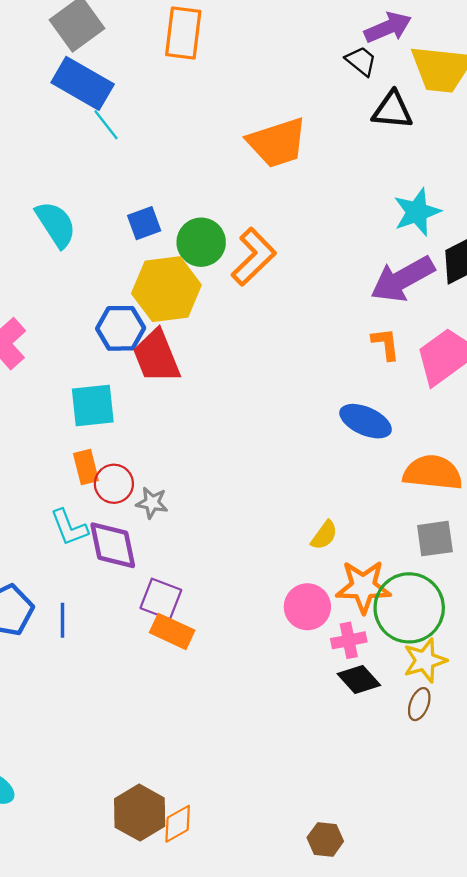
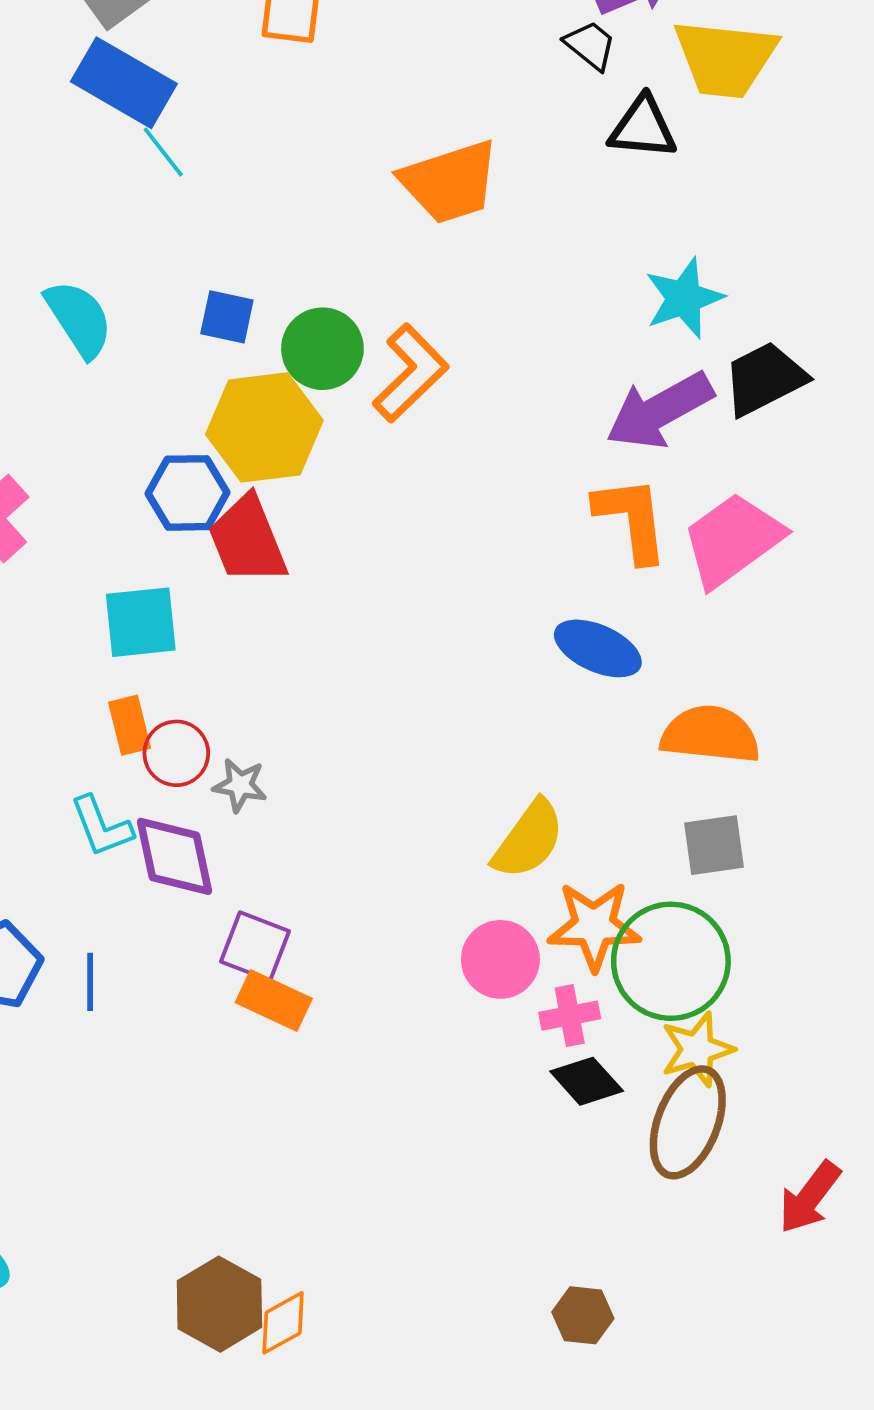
blue square: (144, 223) -> (227, 317), turned 32
orange L-shape: (386, 344) -> (632, 519), size x1.6
yellow semicircle: (324, 535) -> (529, 840), size x1.6
brown ellipse: (419, 704) -> (688, 1122), size x2.0
brown hexagon: (325, 839) -> (583, 1315), moved

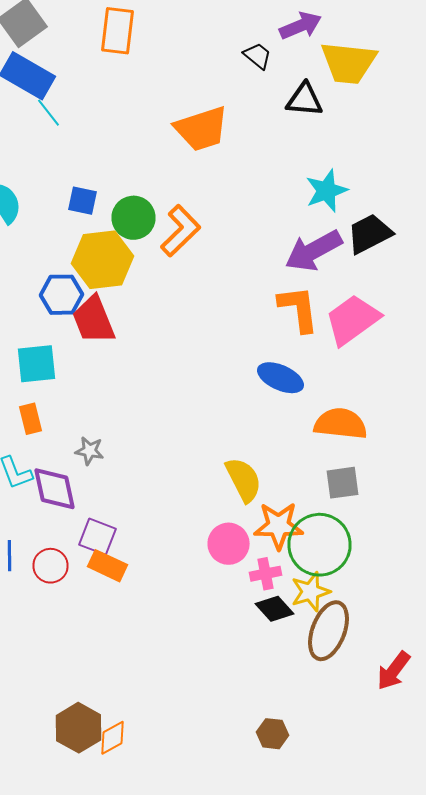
black trapezoid: (590, 45) -> (258, 56), moved
red circle: (176, 753) -> (50, 566), moved
yellow semicircle: (529, 840) -> (244, 480), turned -63
yellow star: (697, 1049) -> (310, 592), moved

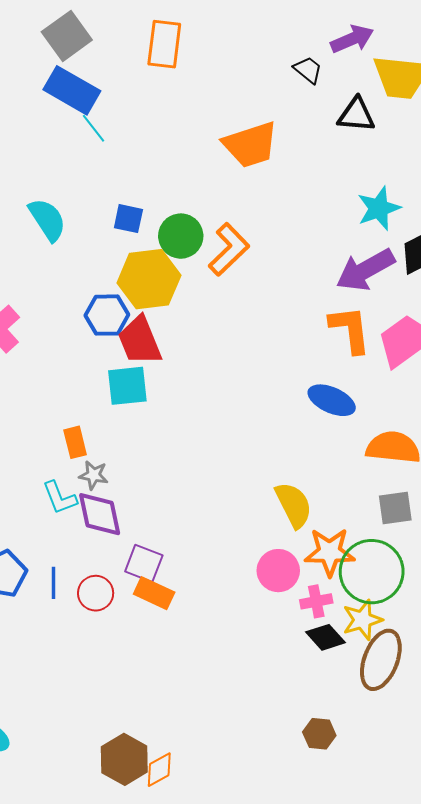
cyan square: (36, 364) -> (127, 386), moved
gray star: (90, 451) -> (94, 475), moved
brown hexagon: (272, 734) -> (319, 734), moved

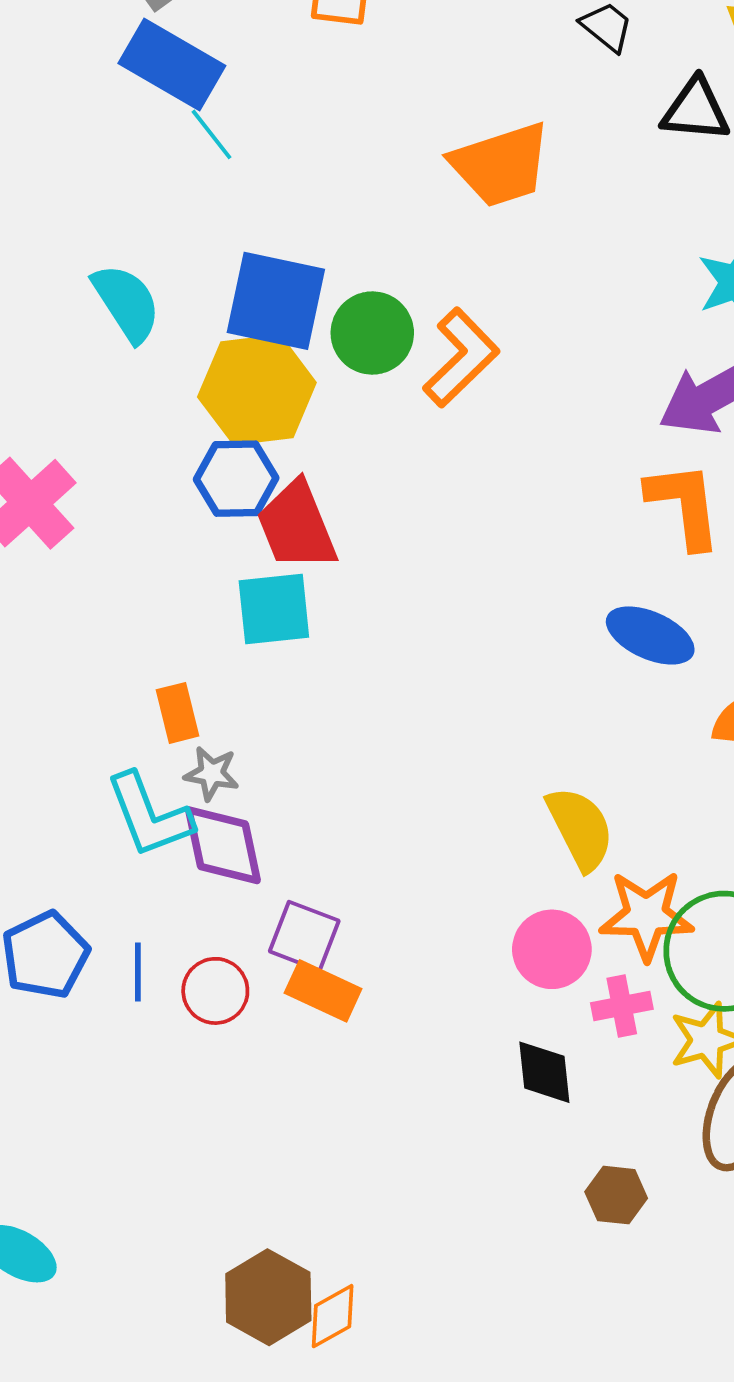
blue square: (128, 219) -> (276, 301), size x1.8
yellow hexagon: (149, 279) -> (257, 390), moved
cyan L-shape: (60, 498) -> (149, 815), size x1.4
black diamond: (325, 637) -> (544, 1072), moved, turned 36
brown hexagon: (319, 734) -> (616, 1195), moved

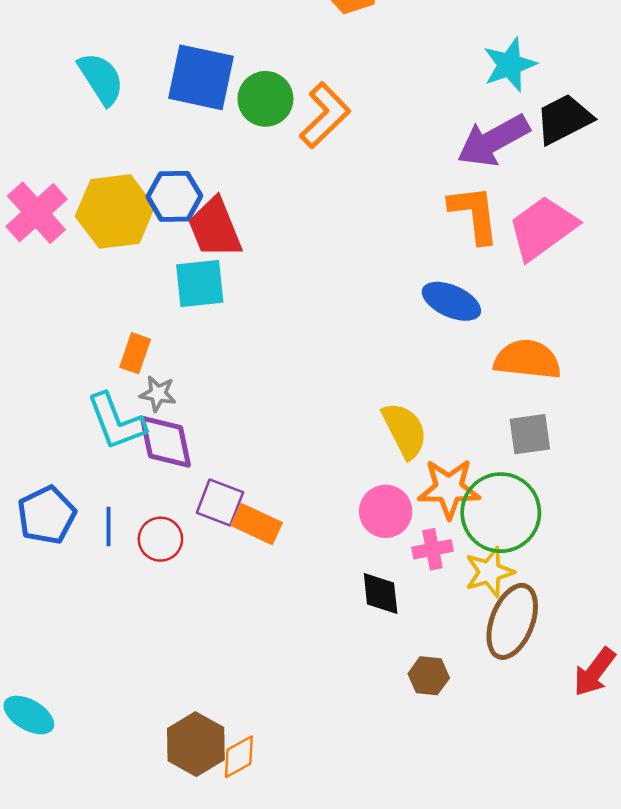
yellow hexagon: (257, 390) -> (115, 211), moved
orange rectangle: (178, 713) -> (135, 353), turned 33
orange rectangle: (323, 991) -> (257, 524), moved

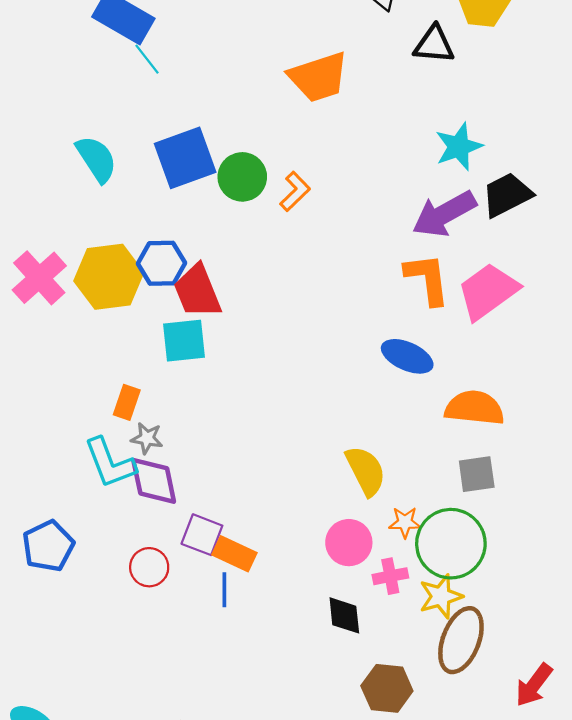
blue square: (201, 77) -> (185, 158), turned -32
orange L-shape: (325, 115) -> (295, 191), size x0.7
orange star: (449, 489) -> (405, 522), size x0.6
blue line: (109, 527) -> (224, 590), moved
brown hexagon: (429, 676) -> (387, 688), size x1.4

